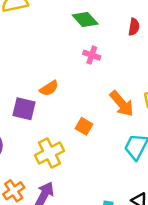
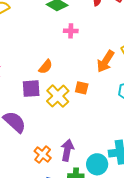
orange arrow: (122, 104) -> (106, 61), turned 90
yellow cross: (50, 153) -> (58, 96), moved

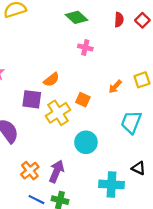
orange arrow: (106, 61) -> (115, 87), size x0.6
orange square: (82, 88) -> (83, 100), moved
cyan circle: (97, 164) -> (86, 142), moved

